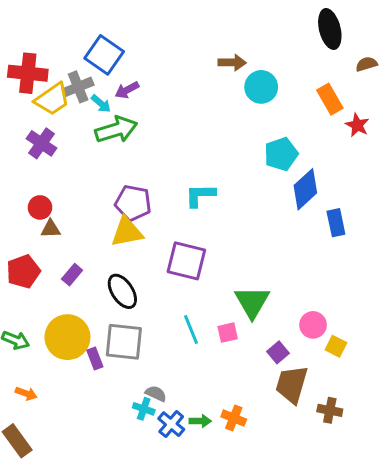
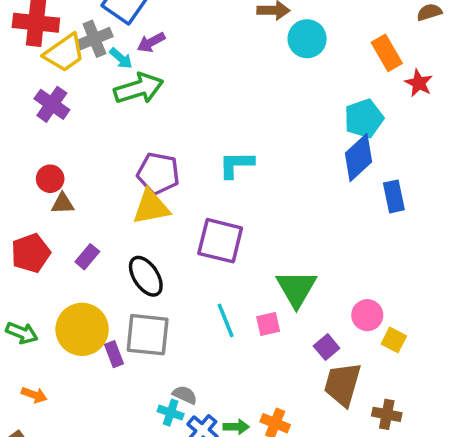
cyan pentagon: (281, 154) -> (364, 118), moved

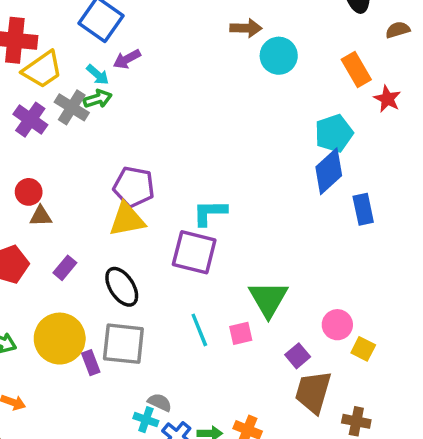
gray cross: (94, 39) -> (72, 107), moved, turned -36
green arrow: (139, 88) -> (98, 99), moved, size x0.6
cyan L-shape: (236, 165) -> (210, 213), moved

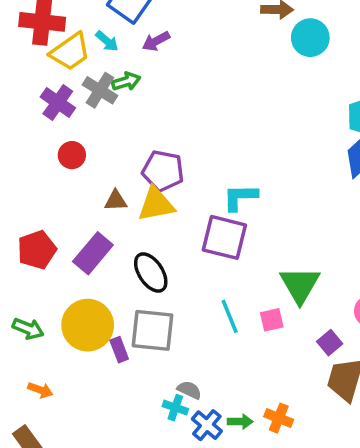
cyan arrow: (98, 75) -> (107, 41), moved
red circle: (29, 192) -> (72, 155), moved
brown triangle: (41, 216) -> (116, 201), moved
purple rectangle: (65, 268) -> (93, 253), size x1.6

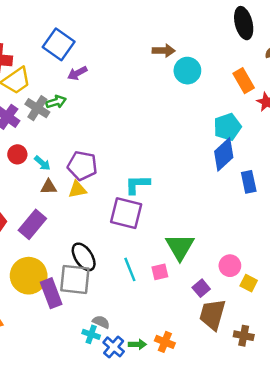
cyan arrow: (107, 41) -> (42, 163), moved
yellow triangle: (156, 204) -> (77, 189), size x0.7
black ellipse: (151, 273) -> (84, 257), moved
purple rectangle: (119, 350) -> (51, 293), size x1.6

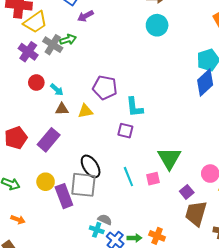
cyan circle: (187, 71) -> (157, 25), moved
purple pentagon: (82, 166) -> (105, 88), moved
cyan L-shape: (137, 184) -> (135, 107), turned -95
purple square: (126, 213) -> (125, 131), size x0.6
yellow circle: (29, 276) -> (46, 182), size x0.6

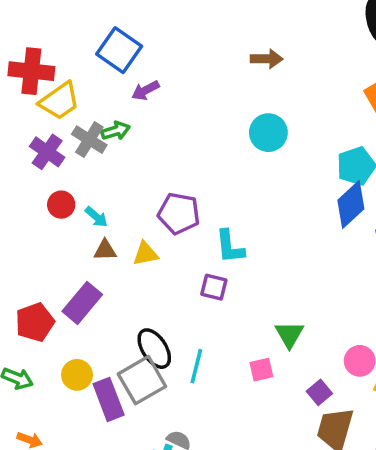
cyan circle: (157, 25) -> (268, 133), moved
red pentagon: (16, 138) -> (35, 322), moved
green triangle: (169, 158) -> (289, 335), size x0.7
cyan line: (128, 177) -> (196, 366), moved, turned 36
gray square: (83, 185) -> (142, 380), turned -36

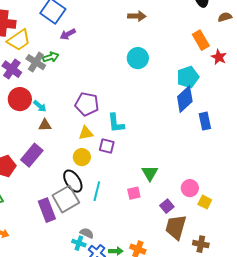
red circle: (61, 205) -> (20, 99), size x1.5
yellow triangle: (145, 254) -> (86, 133), moved
yellow circle: (77, 375) -> (82, 157), moved

